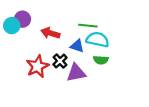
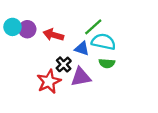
purple circle: (22, 19) -> (27, 29), moved
green line: (88, 26) -> (93, 27), turned -48
red star: (37, 66) -> (49, 82), moved

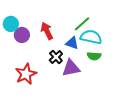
purple circle: (27, 29) -> (22, 35), moved
red arrow: (53, 35) -> (47, 31), turned 48
red star: (49, 82) -> (26, 74), moved

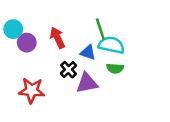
green line: (82, 24) -> (100, 29), turned -66
red star: (26, 74) -> (32, 90), turned 30

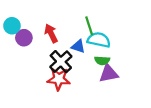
black cross: (68, 70) -> (61, 62), size x1.5
purple triangle: (87, 83) -> (109, 74), moved
red star: (32, 90) -> (59, 79), moved

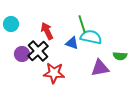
purple circle: (24, 38) -> (22, 54), moved
green semicircle: (102, 61) -> (120, 56), moved
black cross: (61, 62) -> (38, 51), moved

